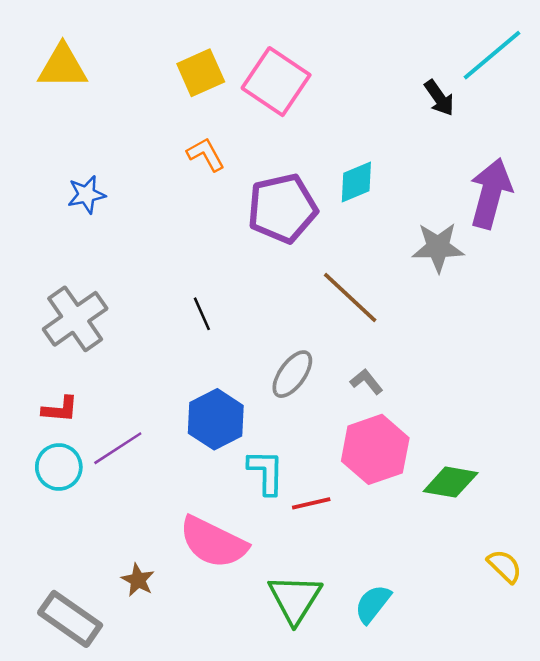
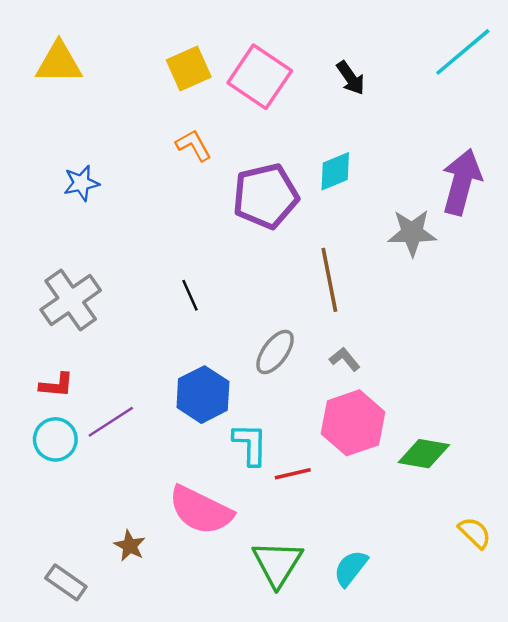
black arrow: (439, 98) -> (351, 78), moved
brown line: (350, 297) -> (329, 280), turned 36
gray rectangle: (70, 619) -> (66, 582), size x0.7

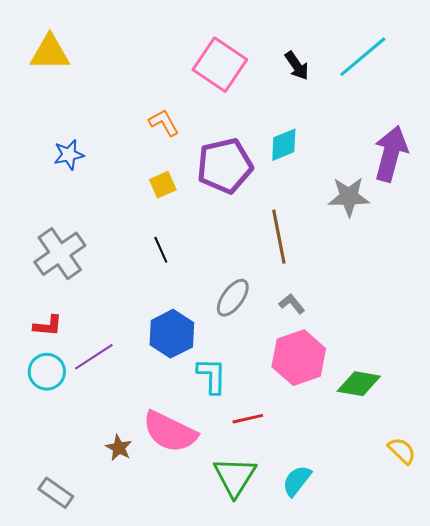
cyan line: (463, 52) -> (363, 57), moved
yellow square: (189, 69) -> (163, 185), moved, size x0.7
red line: (293, 474) -> (248, 419), moved
brown star: (130, 546) -> (119, 448), moved

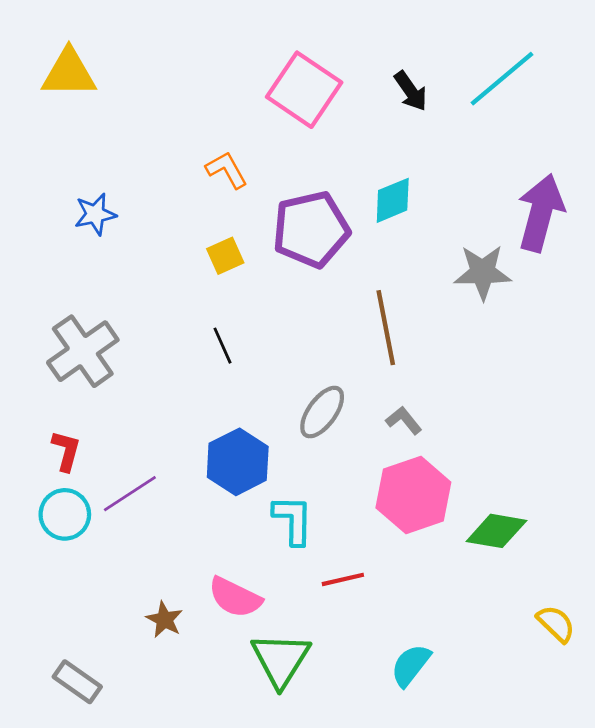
red L-shape: (48, 326) -> (66, 451), turned -80
pink semicircle: (170, 432) -> (235, 597), size x0.7
green triangle: (235, 477) -> (281, 660), moved

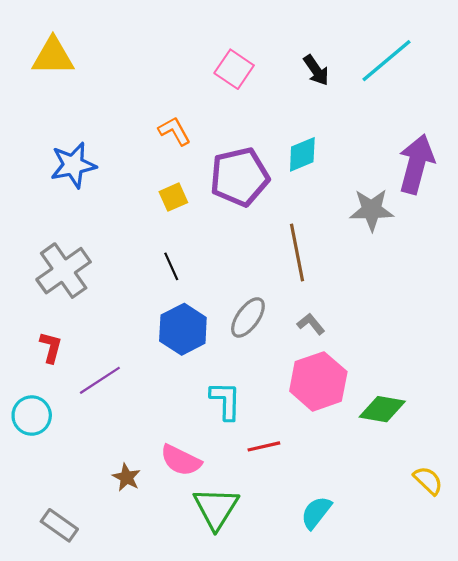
pink square: (304, 90) -> (234, 69), size x0.7
blue star: (95, 214) -> (73, 165), size x1.4
blue hexagon: (238, 462) -> (183, 329), moved
cyan circle: (65, 514) -> (32, 416), moved

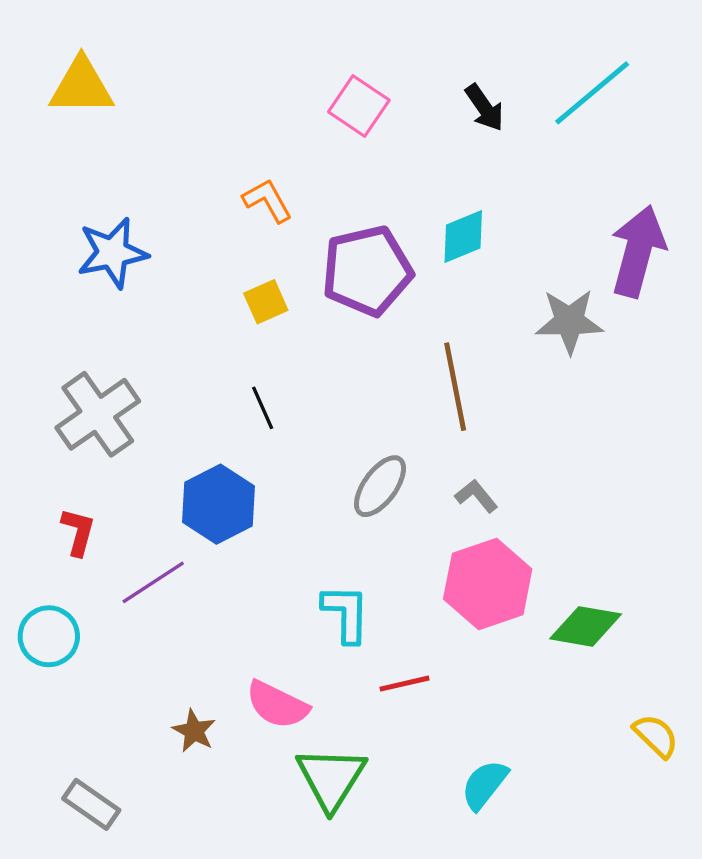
blue hexagon: (183, 329) -> (219, 504), moved

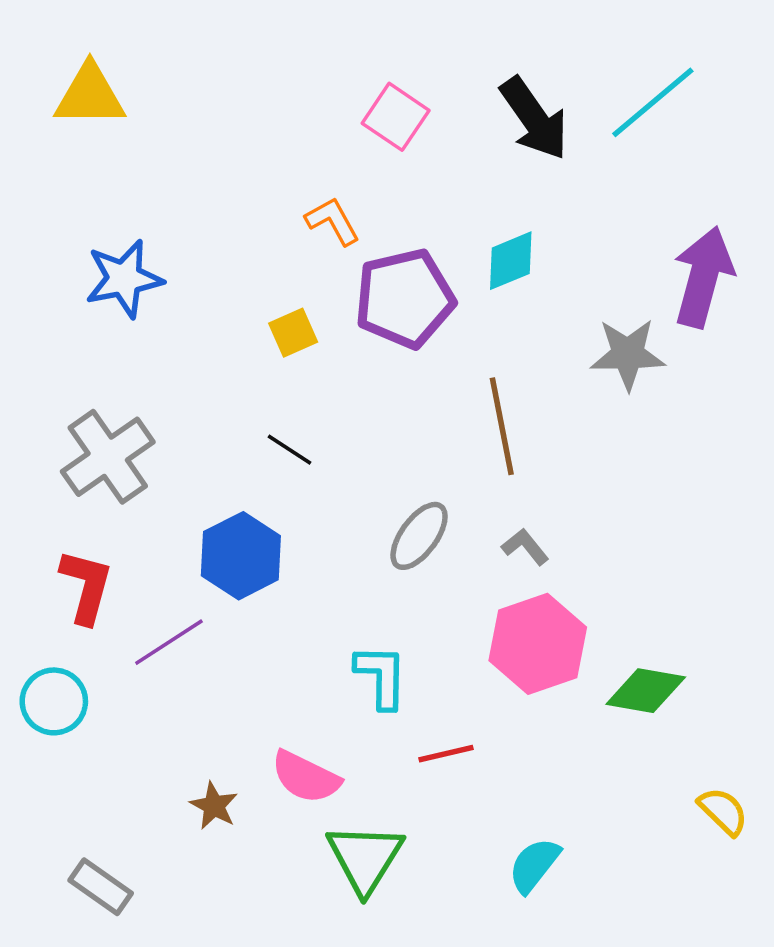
black arrow: (484, 108) -> (534, 119), size x1.6
orange L-shape: (267, 201) -> (333, 221), moved
black line: (263, 408) -> (289, 450), turned -33
red L-shape: (78, 532) -> (86, 586), size x1.4

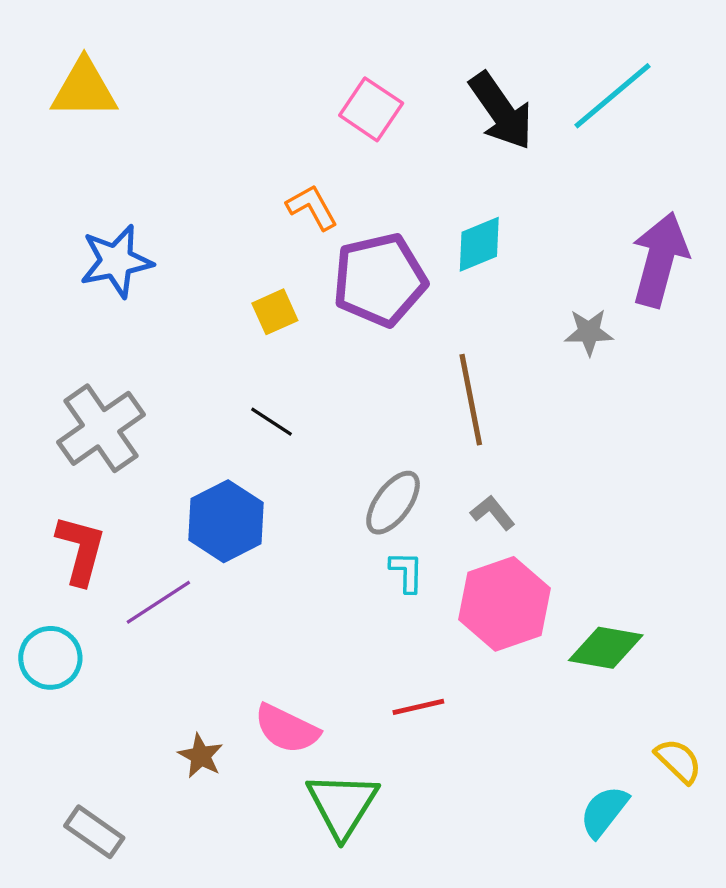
gray star: (628, 354) -> (589, 332), size x0.7
cyan L-shape: (381, 676) -> (407, 572), moved, size x0.7
cyan semicircle: (534, 865) -> (604, 812), moved

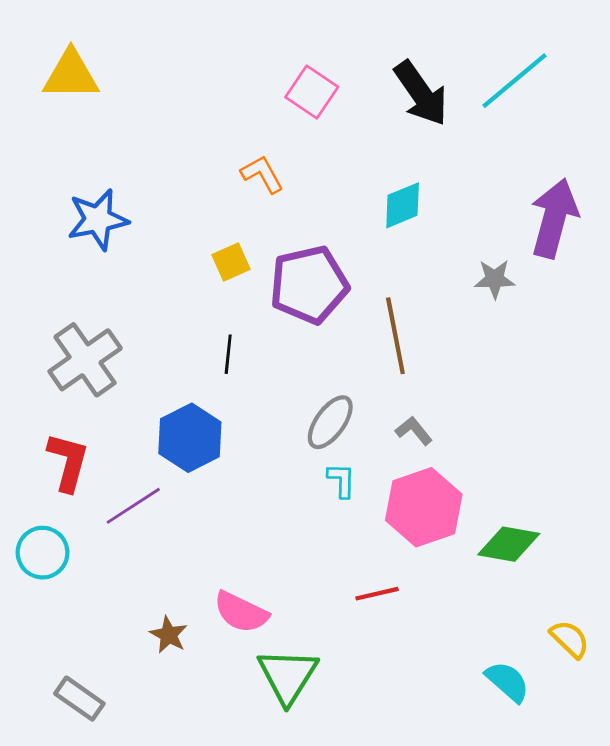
purple pentagon: (380, 280) -> (309, 285), moved
black line: (272, 422) -> (228, 354), turned 63
red line: (418, 707) -> (377, 594), moved
cyan semicircle: (604, 812) -> (507, 682), turned 93

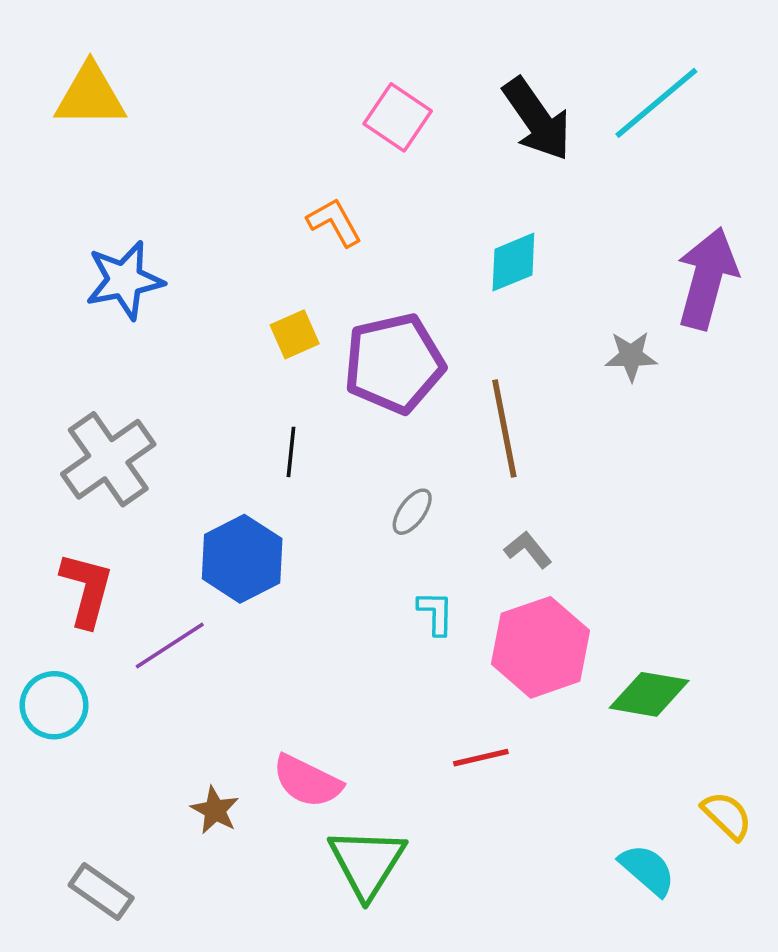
gray ellipse: (330, 422) -> (412, 512), moved, size x0.7

